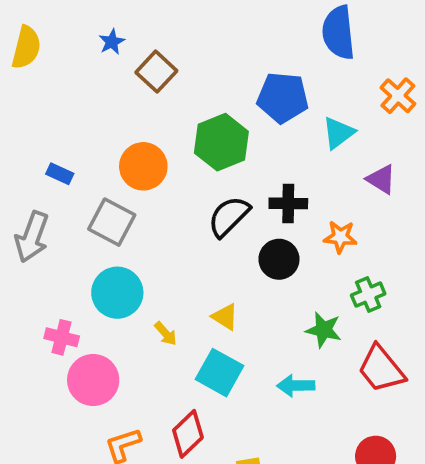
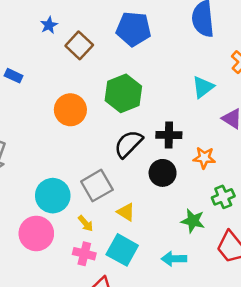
blue pentagon: (283, 98) -> (134, 29), moved
blue rectangle: (60, 174) -> (14, 76), moved
gray square: (112, 222) -> (97, 186), moved, turned 32
pink cross: (62, 337) -> (84, 254), moved
pink circle: (93, 380) -> (36, 233), moved

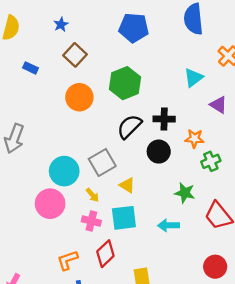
brown square: (79, 45) -> (75, 55), moved
green cross: (223, 197) -> (211, 161), moved
cyan square: (122, 250) -> (124, 218), turned -36

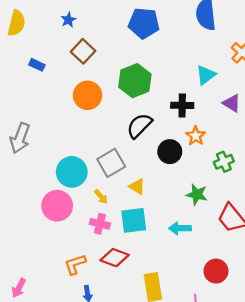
black cross: (164, 119) -> (182, 105), moved
orange star: (195, 139) -> (196, 136), moved, turned 30
red diamond: (105, 254) -> (115, 258), turned 64
red circle: (215, 267) -> (216, 271), moved

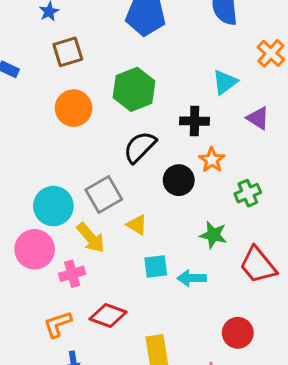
brown square: (83, 51) -> (68, 52), turned 30
yellow arrow: (101, 197) -> (91, 238), size x1.6
cyan square: (134, 220) -> (156, 267), moved, size x0.7
pink cross: (100, 224) -> (72, 274), moved, turned -30

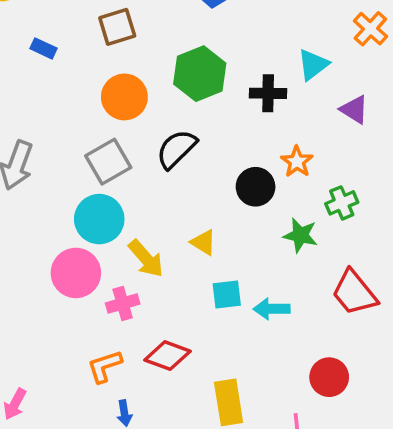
black cross: (195, 121) -> (268, 93), moved
black semicircle: (140, 147) -> (176, 149), moved
gray square: (104, 195) -> (108, 162), moved
green star: (213, 235) -> (300, 235), moved

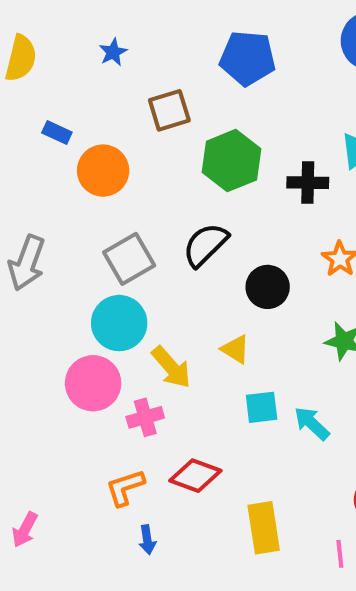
brown square: (117, 27) -> (169, 110), moved
orange circle: (124, 97) -> (103, 171), moved
black circle: (256, 187) -> (268, 287), moved
cyan arrow: (272, 309) -> (312, 423), turned 44

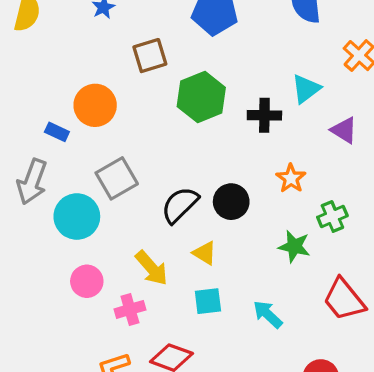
blue rectangle: (57, 132) -> (57, 132), moved
black semicircle: (205, 245) -> (180, 205), moved
cyan circle: (119, 323) -> (77, 217), moved
pink circle: (93, 383) -> (87, 281), size x0.7
cyan square: (262, 407) -> (208, 301), moved

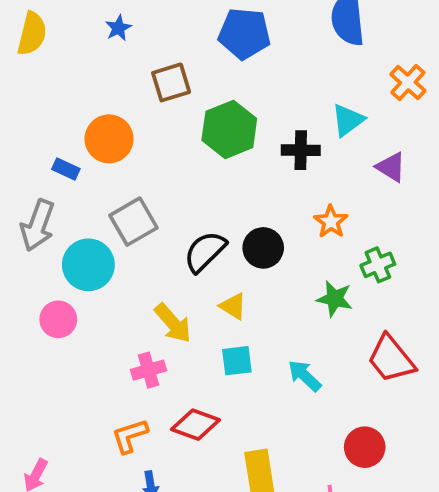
pink circle: (87, 281) -> (58, 319), moved

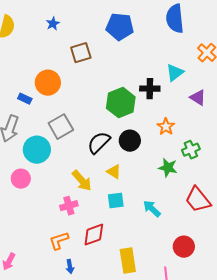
green hexagon: (229, 129) -> (121, 103), moved
red diamond: (195, 425) -> (94, 235), turned -40

